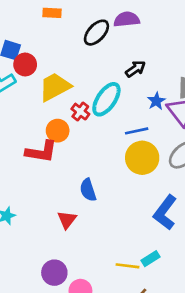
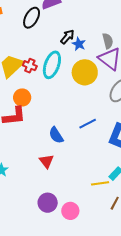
blue star: (156, 101) -> (79, 44), moved
red cross: (80, 112) -> (30, 66), moved
blue line: (137, 131) -> (88, 124), moved
yellow circle: (142, 158) -> (85, 72), moved

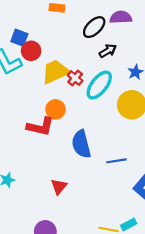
black arrow: (67, 37) -> (108, 51), moved
blue semicircle: (56, 135) -> (81, 144), moved, size x1.4

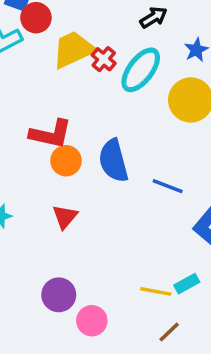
orange circle: (56, 109) -> (66, 161), moved
blue line: (116, 161) -> (168, 186), turned 30
red triangle: (59, 187) -> (65, 217), moved

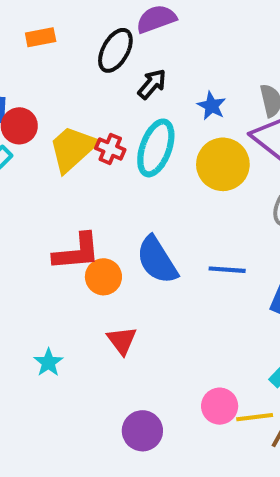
yellow line: (156, 291) -> (255, 417), moved
pink circle: (92, 321) -> (220, 406), moved

